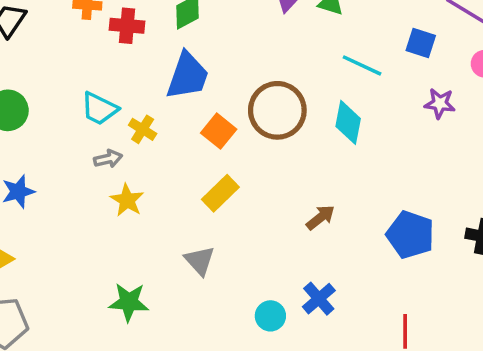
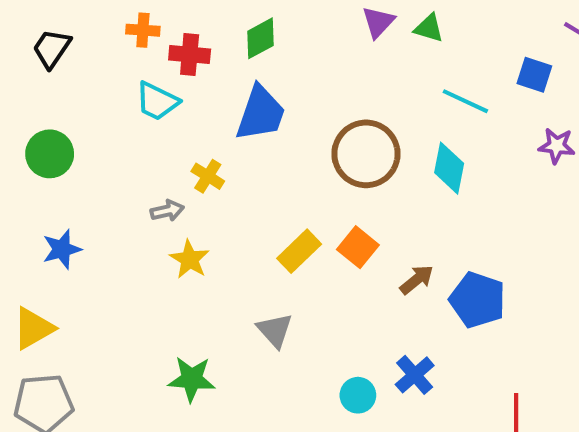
cyan trapezoid: (99, 109) -> (157, 101), moved
orange square: (219, 131) -> (358, 247), moved
blue pentagon: (410, 235) -> (478, 300), moved

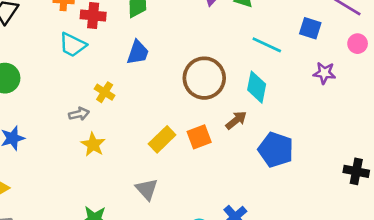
blue trapezoid: (261, 113) -> (138, 53), size x0.7
orange square: (358, 247) -> (199, 137), turned 30
brown arrow: (417, 280) -> (236, 120), moved
blue pentagon: (478, 300) -> (276, 150), moved

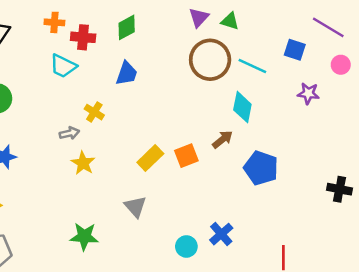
brown circle: (204, 78) -> (210, 60), moved

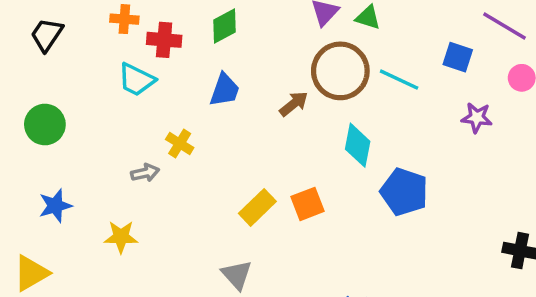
cyan diamond: (242, 107) -> (358, 145), moved
brown arrow: (222, 139) -> (294, 104), moved
yellow star: (83, 163) -> (121, 237), moved, turned -30
blue pentagon: (261, 168) -> (404, 192), moved

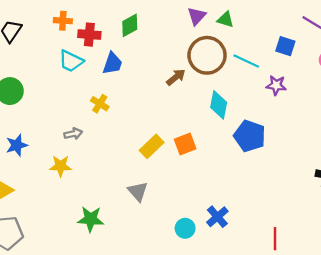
blue trapezoid: (225, 90) -> (112, 63), moved
purple star: (477, 118) -> (276, 85), moved
gray arrow: (145, 173) -> (73, 134), moved

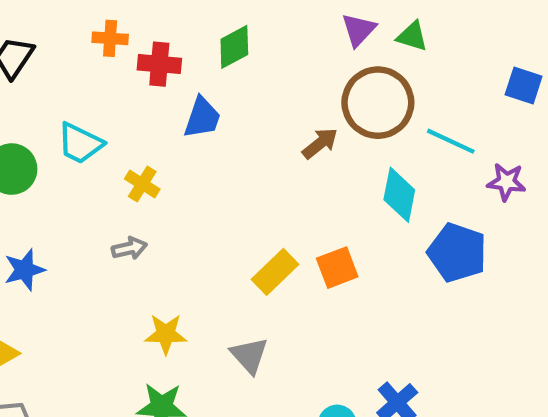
cyan trapezoid: (71, 61) -> (80, 143), moved
cyan line: (246, 61) -> (451, 141), moved
purple star: (276, 85) -> (506, 182), moved
yellow cross: (100, 104) -> (142, 184), moved
yellow star: (61, 166) -> (166, 334), moved

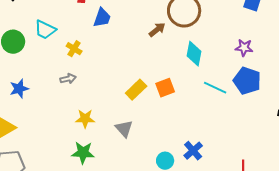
cyan line: (451, 141) -> (215, 88), moved
blue pentagon: (457, 253) -> (247, 81), moved

